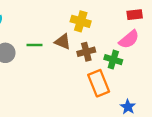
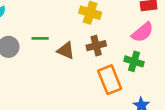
brown triangle: (63, 42) -> (66, 50), moved
green cross: (113, 60) -> (134, 61), moved

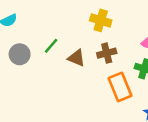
green line: (40, 38) -> (51, 46), turned -49

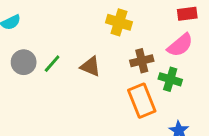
green line: (51, 46) -> (52, 64), moved
brown cross: (107, 53) -> (142, 61), moved

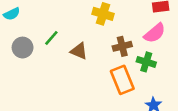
green line: (52, 64) -> (51, 38), moved

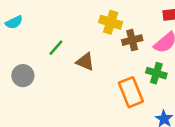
brown cross: (122, 46) -> (132, 40), moved
gray circle: (23, 48) -> (23, 76), moved

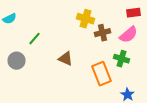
green line: (56, 48) -> (34, 39), moved
brown triangle: (85, 62) -> (66, 59), moved

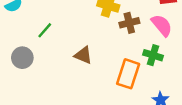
pink semicircle: (128, 35) -> (162, 25), turned -90
orange rectangle: (102, 74) -> (128, 74), turned 40

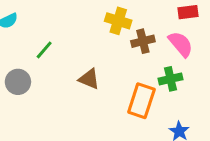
green cross: (153, 55) -> (170, 79), turned -30

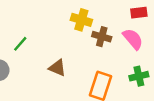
brown cross: (143, 41) -> (102, 37), turned 30
green cross: (170, 79) -> (139, 76), moved

